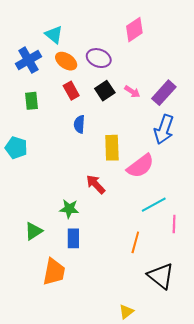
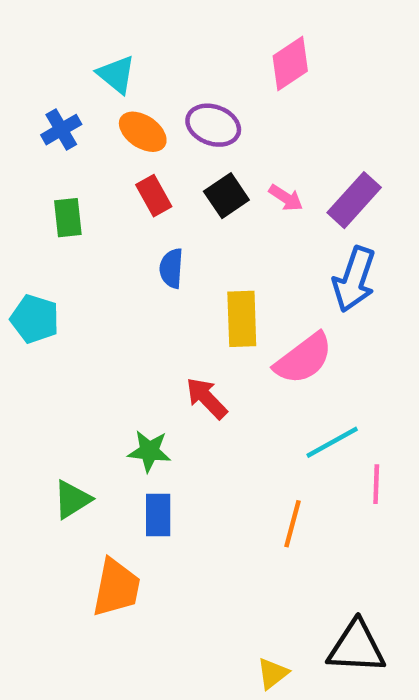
blue cross: (28, 60) -> (61, 130), size x0.7
black triangle: (161, 276) -> (356, 647), moved, turned -36

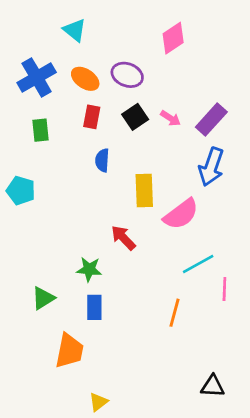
cyan triangle: (116, 75) -> (75, 30), moved
blue cross: (61, 130) -> (37, 77), size x1.6
red rectangle: (154, 196) -> (92, 117), turned 40
black triangle: (356, 647) -> (213, 386), size x0.7
yellow triangle: (273, 674) -> (98, 402), moved

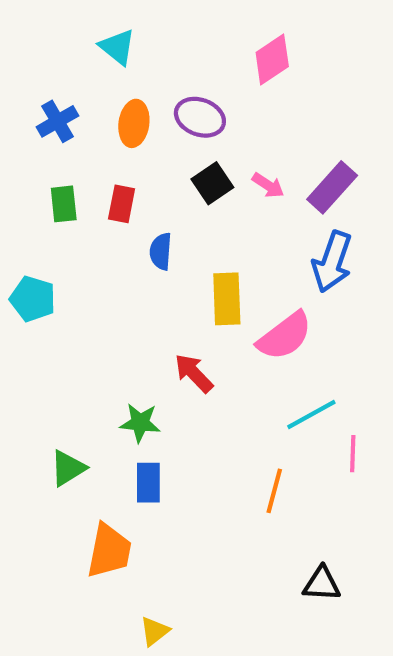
blue cross: (37, 77) -> (58, 121), size x0.7
orange ellipse: (85, 79) -> (134, 123), turned 64
red rectangle: (92, 117) -> (122, 204), moved
black triangle: (213, 386) -> (322, 584), moved

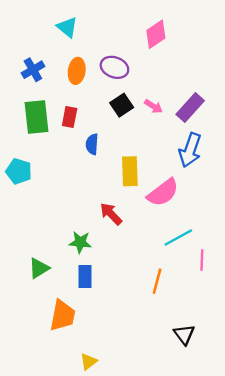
green rectangle: (64, 204) -> (36, 117), size x1.6
black triangle: (322, 584) -> (184, 334), turned 50

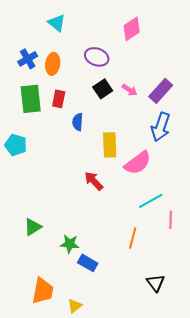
orange ellipse: (77, 71) -> (53, 64), moved
green star: (80, 242) -> (70, 244), moved
blue rectangle: (85, 277) -> (88, 263), moved, turned -60
orange trapezoid: (62, 316) -> (43, 291), moved

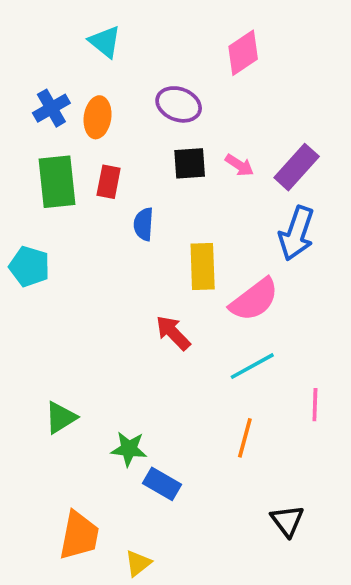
black square: (103, 89) -> (190, 163), turned 30
cyan line: (151, 201) -> (252, 366), moved

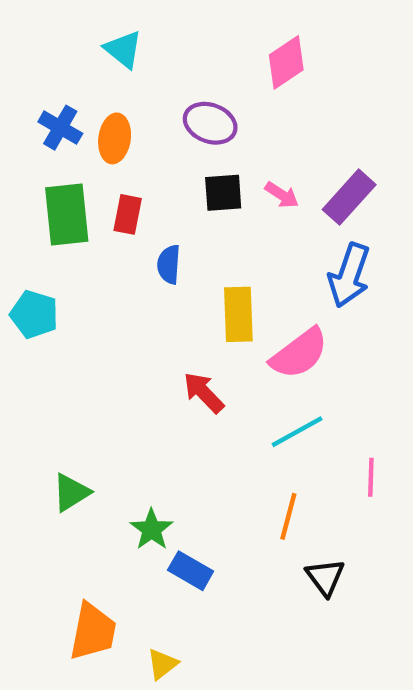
blue cross: (51, 108) -> (60, 128), turned -30
green star: (129, 449) -> (151, 529), turned 30
black triangle: (287, 521) -> (325, 577), moved

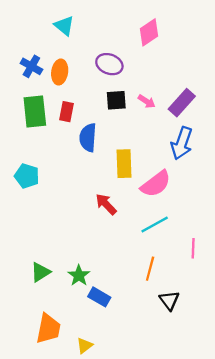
blue semicircle: (169, 264) -> (88, 138), size x1.4
cyan pentagon: (34, 314) -> (27, 176), moved
green triangle: (71, 492) -> (40, 272), moved

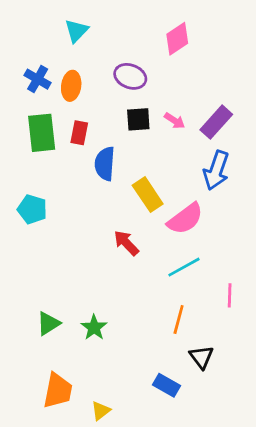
cyan triangle: (64, 26) -> (77, 31), turned 35
yellow rectangle: (124, 164) -> (148, 195), turned -32
blue rectangle: (99, 297) -> (167, 385), moved

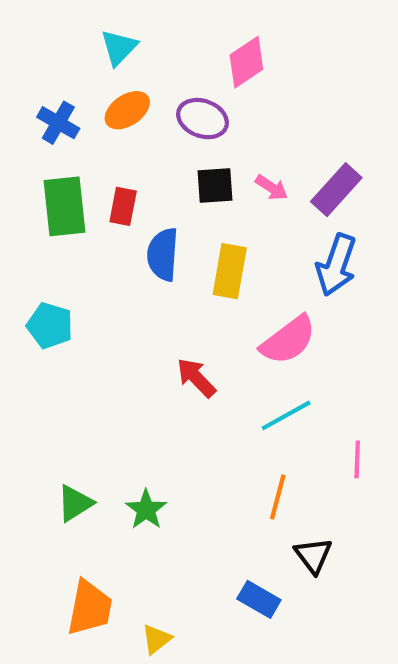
pink diamond: (177, 39) -> (246, 62), moved
orange ellipse: (71, 86) -> (127, 110), moved, turned 48
yellow rectangle: (148, 195) -> (230, 271), moved, turned 44

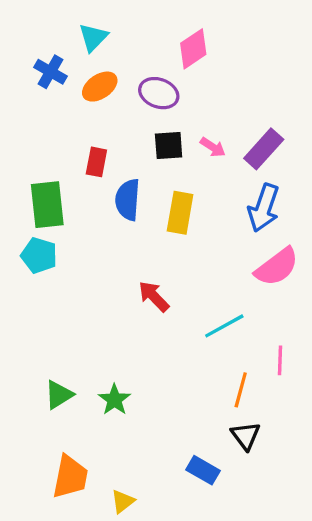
blue cross: (58, 123) -> (51, 72), moved
green rectangle: (65, 206) -> (47, 205), moved
pink semicircle: (288, 340) -> (277, 267), moved
orange line: (278, 497) -> (241, 390), moved

